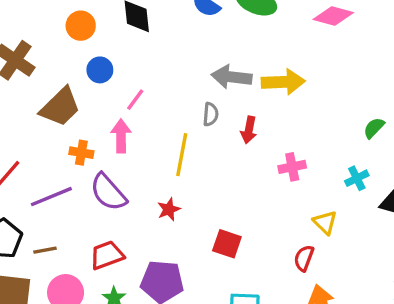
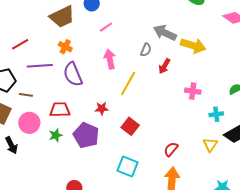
pink arrow: (121, 136) -> (110, 59), moved, turned -30
yellow line: (182, 155) -> (128, 83), moved
pink cross: (292, 167) -> (193, 91), moved
red star: (169, 209) -> (102, 108), moved
yellow triangle: (325, 222) -> (210, 145), moved

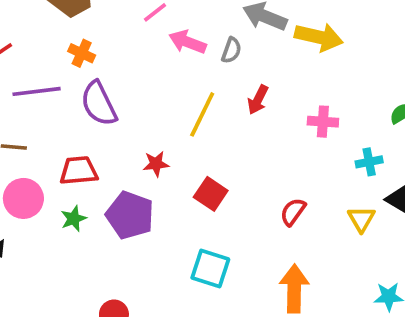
pink arrow: (110, 59) -> (187, 42), moved, turned -54
red arrow: (164, 66) -> (258, 100), moved
red semicircle: (171, 149) -> (293, 212), moved

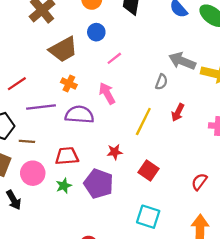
pink arrow: (187, 42) -> (107, 93), moved, turned 40
purple semicircle: (99, 104) -> (79, 115), turned 120

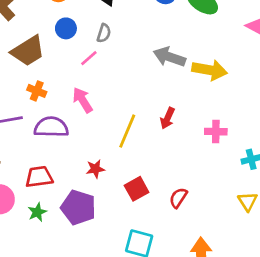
gray semicircle: (161, 82) -> (104, 33), moved
red square: (148, 171) -> (137, 189), turned 30
red semicircle: (199, 182) -> (178, 198), moved

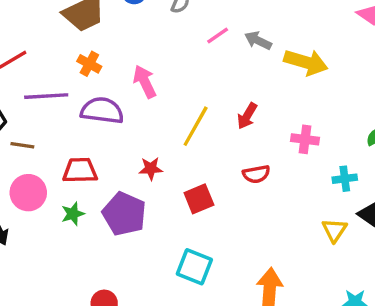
gray arrow: (169, 57) -> (258, 41), size x0.7
pink line: (89, 58) -> (218, 35), moved
red semicircle: (178, 198) -> (256, 174), moved, turned -140

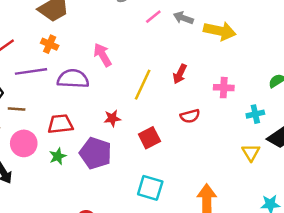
orange cross: (89, 64) -> (50, 44), moved

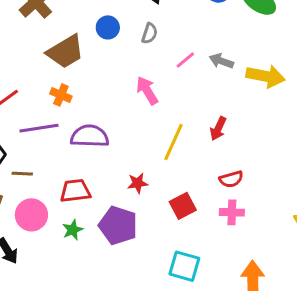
pink arrow: (103, 55) -> (147, 90), moved
pink cross: (224, 88) -> (232, 212), moved

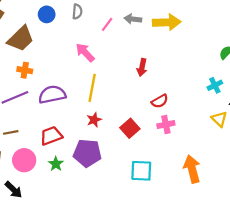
yellow line: (174, 142) -> (92, 88), moved

